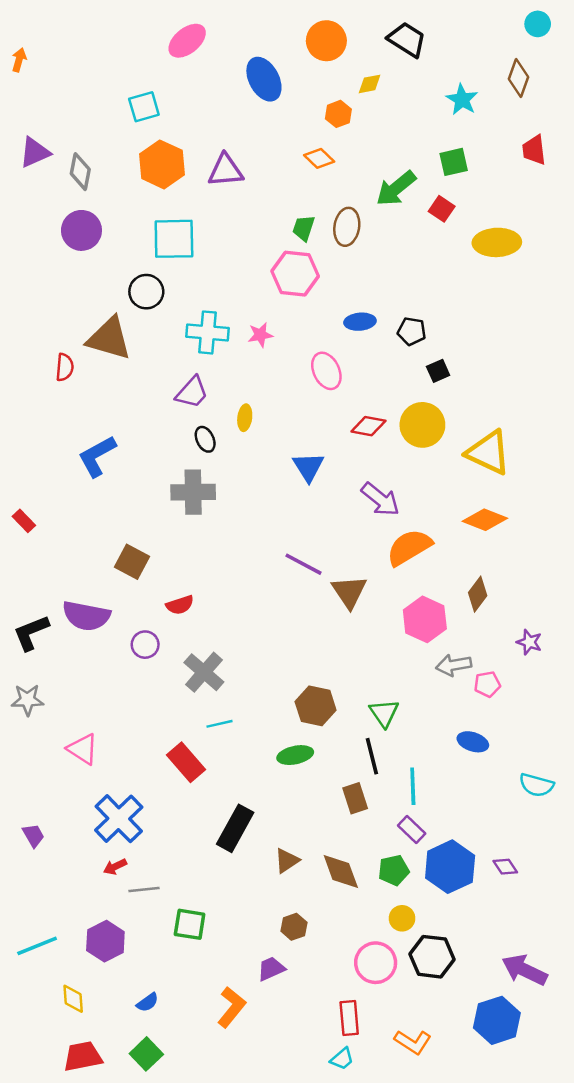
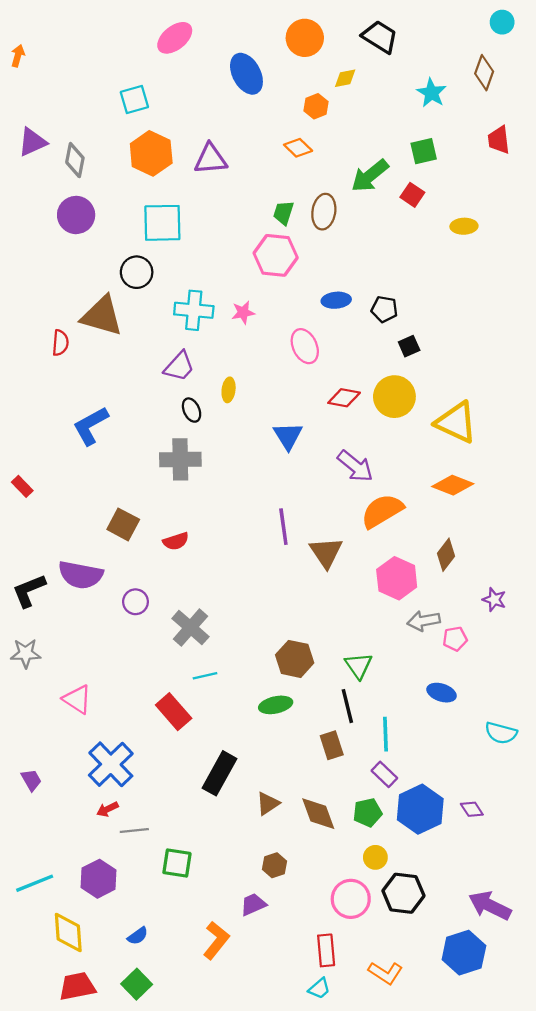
yellow ellipse: (497, 242) -> (464, 226), size x0.6
purple line: (304, 564) -> (283, 527), turned 54
red semicircle: (180, 605) -> (176, 541), moved
yellow diamond: (73, 999) -> (68, 932), size x1.5

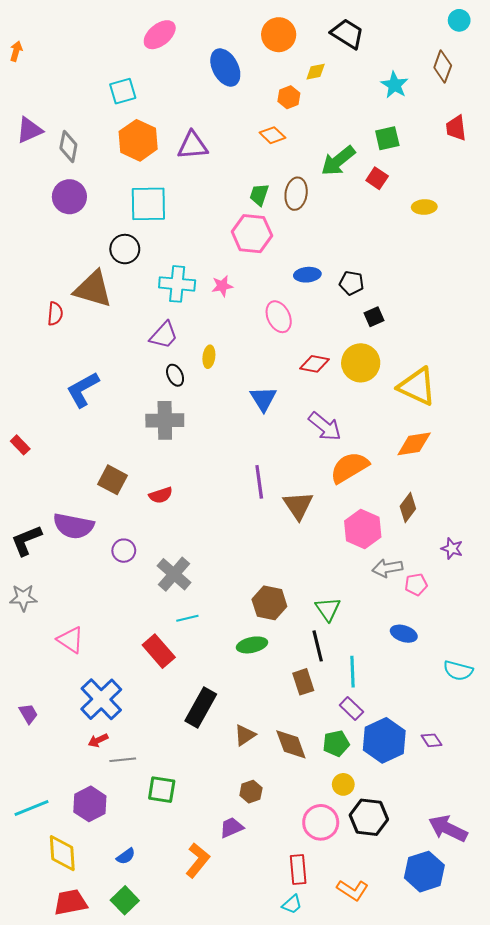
orange diamond: (453, 485) -> (414, 444), turned -30

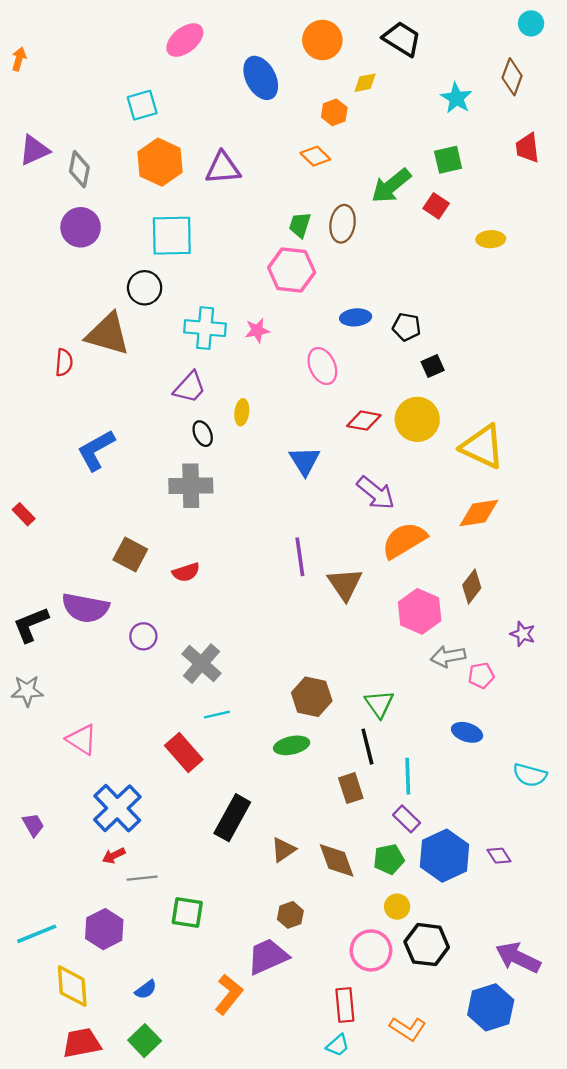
purple trapezoid: (231, 827) -> (268, 956), size x1.5

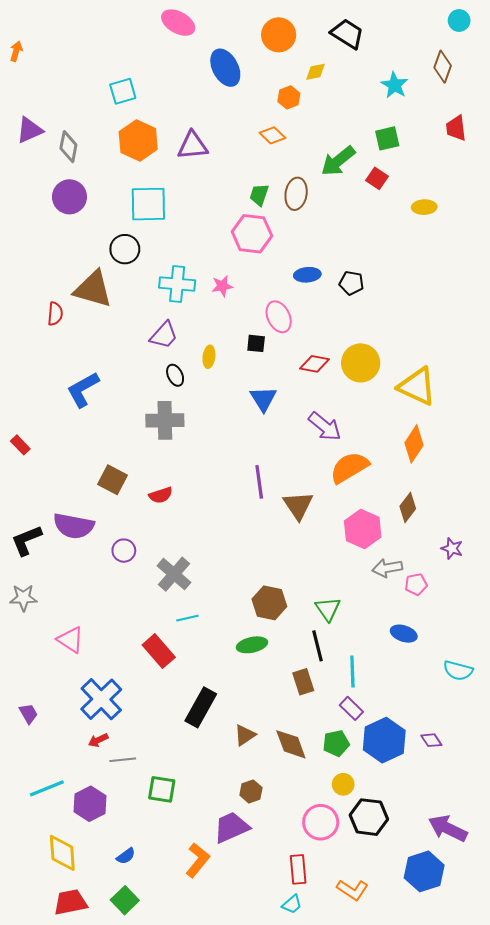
pink ellipse: (185, 40) -> (178, 23), moved, turned 68
black square: (433, 366) -> (256, 343), moved, turned 30
orange diamond: (479, 513) -> (414, 444), turned -48
cyan line: (37, 934) -> (47, 788), moved

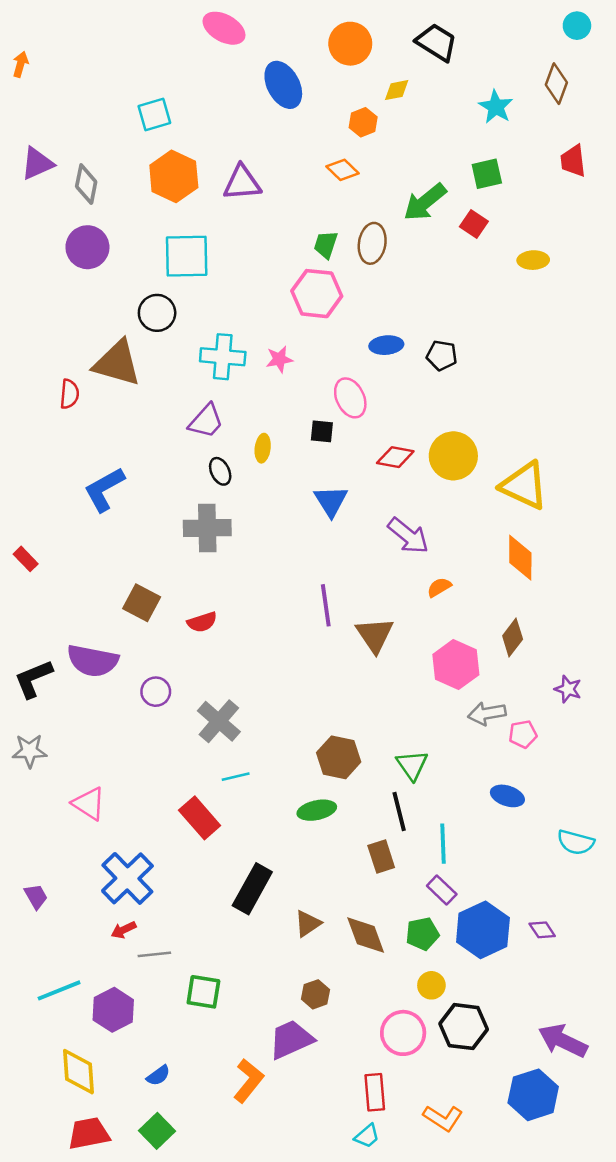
orange diamond: (414, 444) -> (520, 558), turned -33
orange semicircle: (349, 467) -> (439, 587), size x0.5

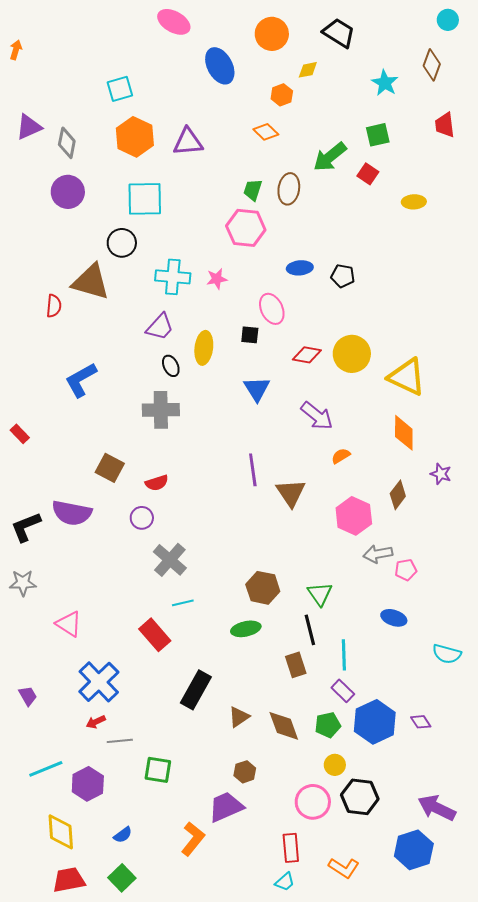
yellow ellipse: (263, 448) -> (204, 348), size x1.5
purple star: (568, 689) -> (441, 474), moved
purple circle: (156, 692) -> (142, 518), moved

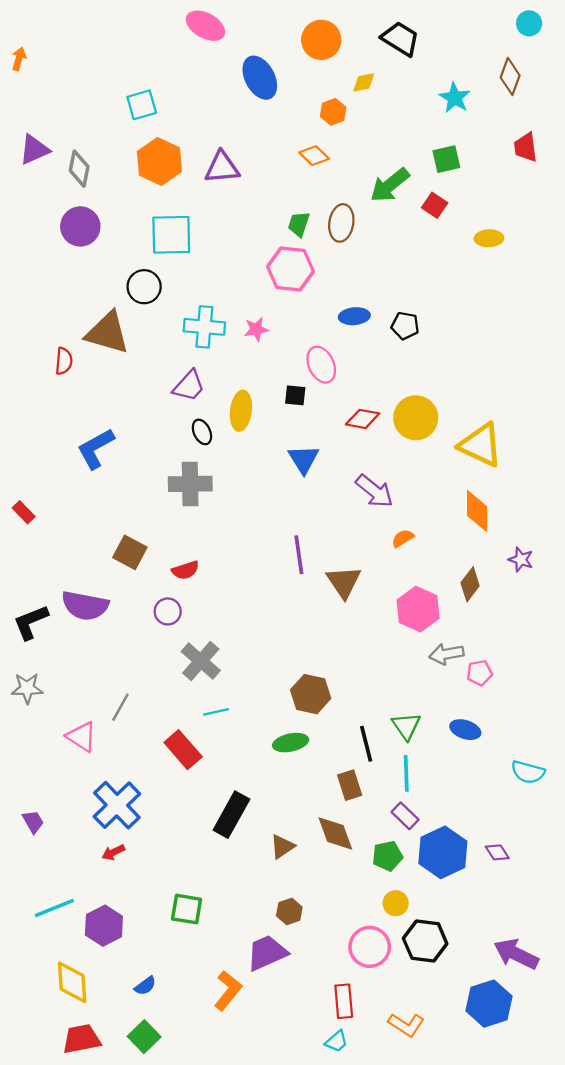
green triangle: (320, 594) -> (406, 726), moved
brown diamond: (284, 726) -> (335, 834), moved
gray line: (120, 741) -> (120, 707), moved, turned -55

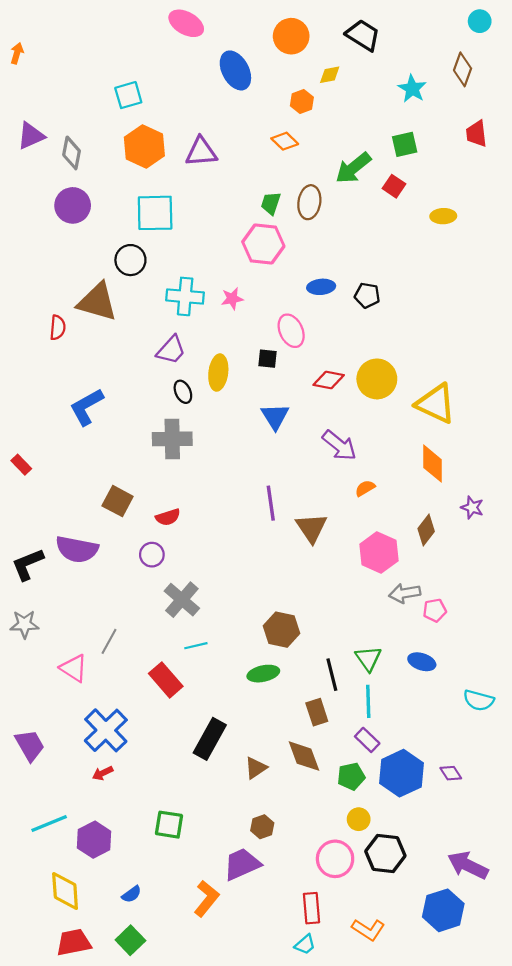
purple trapezoid: (33, 822) -> (30, 745), size x1.5

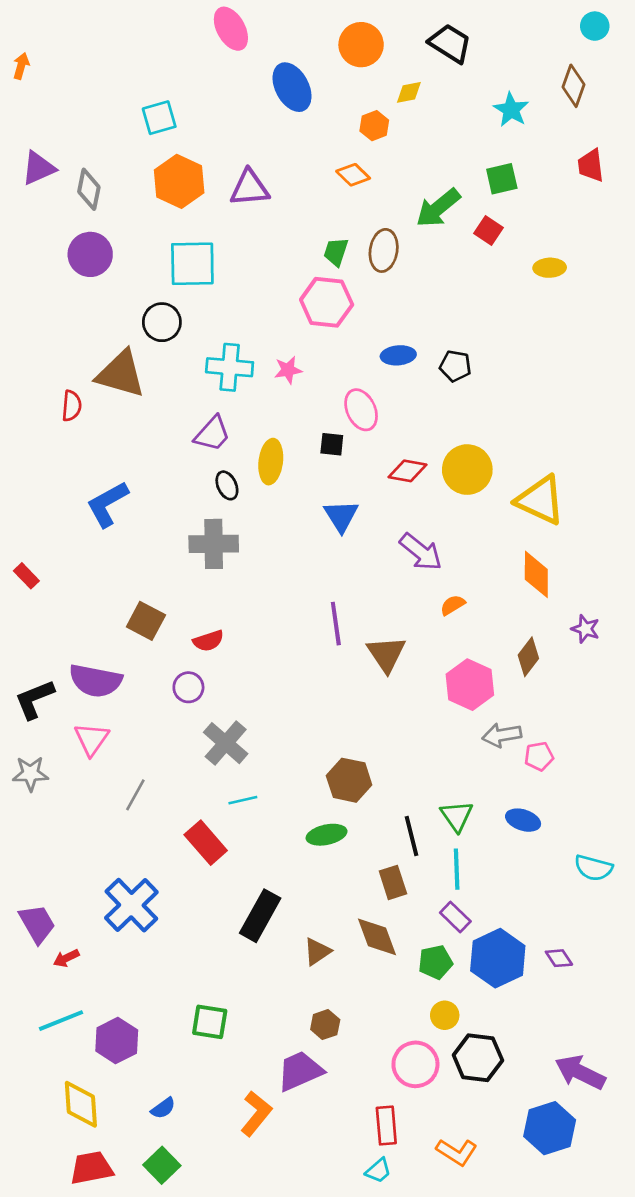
pink ellipse: (186, 23) -> (231, 29), turned 32
pink triangle: (74, 668) -> (92, 739), moved, turned 32
red arrow: (103, 773) -> (66, 958), moved

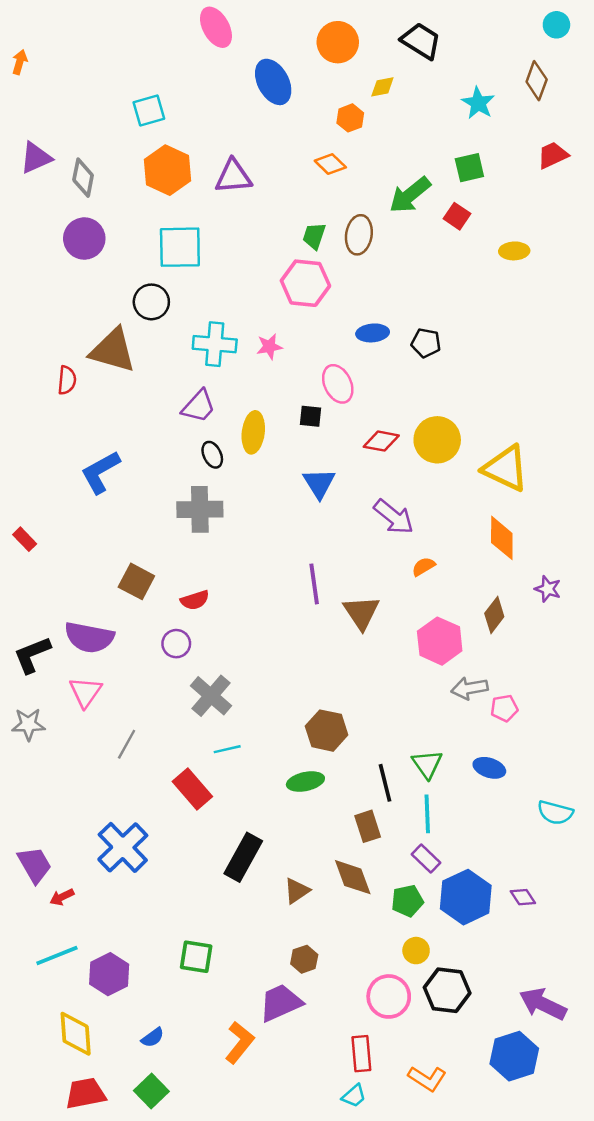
red trapezoid: (591, 165) -> (553, 155), turned 72

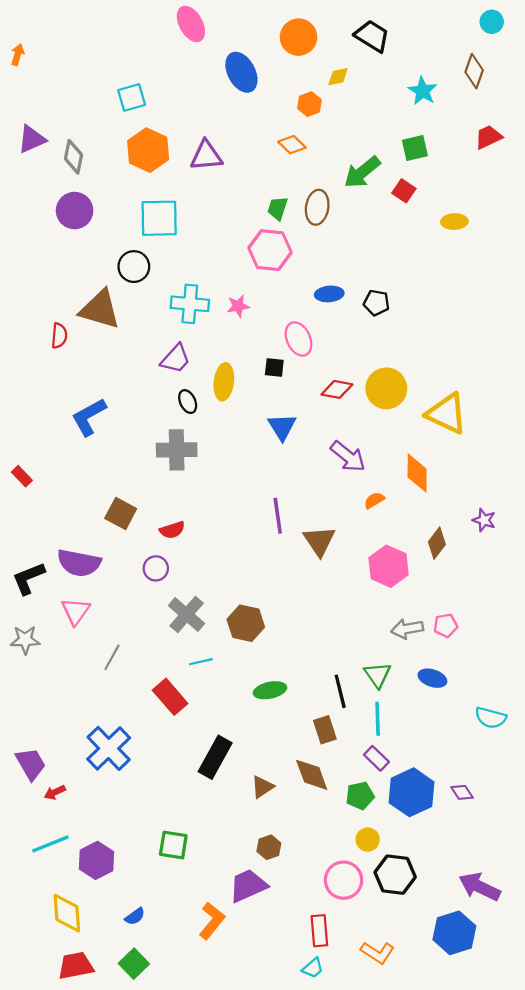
orange diamond: (502, 538) -> (417, 473), moved
gray arrow: (469, 688) -> (407, 629), moved
brown hexagon: (327, 731) -> (246, 623), moved

